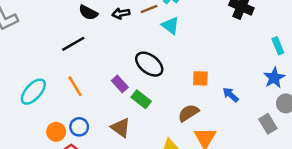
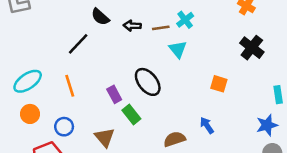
black line: (73, 44) -> (78, 44), turned -30
orange square: (200, 78) -> (219, 84), moved
blue arrow: (231, 95) -> (207, 125), moved
orange circle: (56, 132) -> (30, 114), moved

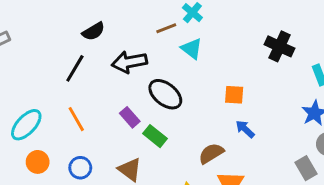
black semicircle: (100, 17) -> (93, 31), turned -60
black arrow: (132, 26) -> (129, 62), moved, size x1.6
black cross: (252, 48) -> (279, 46), moved
orange square: (219, 84) -> (234, 95), moved

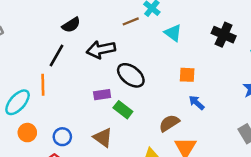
cyan triangle: (192, 49) -> (173, 33), moved
purple rectangle: (130, 117) -> (102, 95), turned -56
orange line: (76, 119) -> (43, 85), moved, turned 30

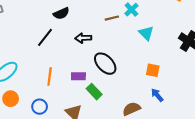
black arrow: (101, 50) -> (83, 38), size x0.7
orange line: (43, 85) -> (50, 77), moved

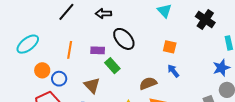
orange circle: (11, 99) -> (42, 70), moved

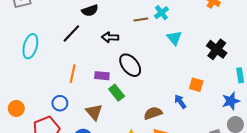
cyan ellipse: (28, 44) -> (30, 46), moved, turned -40
orange square: (170, 47) -> (196, 85), moved
orange circle: (42, 70) -> (16, 108), moved

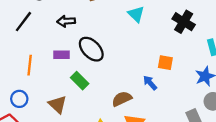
purple rectangle: (102, 76) -> (61, 55), moved

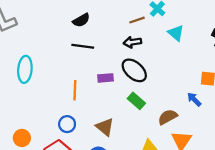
black arrow: (66, 21) -> (132, 42), moved
black line: (23, 22) -> (83, 46), moved, turned 65
green rectangle: (80, 81) -> (136, 101), moved

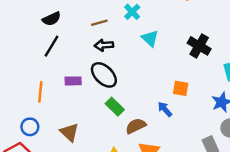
brown line: (137, 20) -> (99, 23), moved
black line: (83, 46) -> (52, 46), turned -70
green rectangle: (136, 101) -> (115, 107), moved

